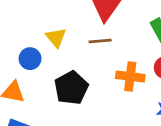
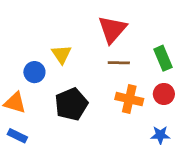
brown line: (100, 41) -> (119, 63), moved

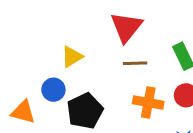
yellow triangle: (62, 54) -> (72, 57), turned 35
blue circle: (34, 72) -> (53, 90), moved

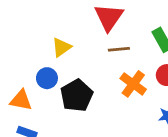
orange cross: (148, 103) -> (133, 84), turned 30

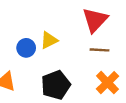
blue circle: (47, 78) -> (26, 48), moved

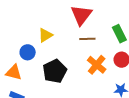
blue circle: (26, 48) -> (28, 52), moved

